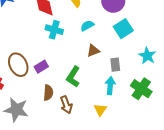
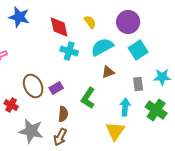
cyan semicircle: (87, 26) -> (102, 47), size x1.6
cyan star: (147, 56) -> (162, 77), turned -30
gray rectangle: (115, 65) -> (138, 84), moved
brown arrow: (66, 105) -> (60, 137), moved, turned 48
yellow triangle: (100, 110) -> (115, 131), size x1.5

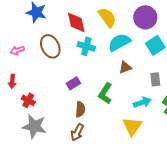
yellow semicircle: (90, 22) -> (107, 17), size x1.5
brown ellipse: (33, 86) -> (50, 46), moved
cyan arrow: (125, 107) -> (142, 102), turned 66
gray star: (31, 131) -> (34, 126), moved

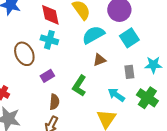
brown ellipse: (50, 46) -> (24, 54), moved
cyan cross: (86, 46) -> (49, 40), moved
cyan arrow: (142, 102) -> (116, 95), turned -126

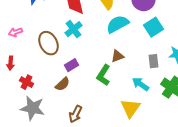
cyan cross: (49, 40) -> (74, 29), turned 36
brown triangle: (99, 60) -> (118, 56), moved
brown semicircle: (54, 102) -> (62, 84), moved, turned 42

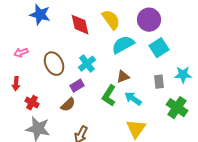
cyan cross: (74, 29) -> (87, 64), moved
cyan arrow: (140, 84) -> (133, 99), moved

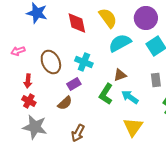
cyan cross: (87, 64) -> (84, 62), turned -30
red arrow: (16, 84) -> (28, 81), moved

